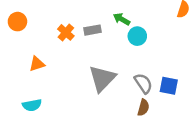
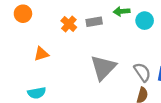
green arrow: (122, 19) -> (122, 11), turned -35
cyan circle: (137, 36) -> (145, 21), moved

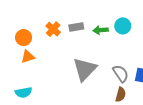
green arrow: (122, 11) -> (101, 30), moved
orange circle: (23, 14) -> (24, 38), moved

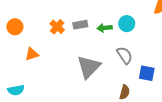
orange circle: (24, 38) -> (15, 27), moved
gray semicircle: (121, 73) -> (125, 55), moved
cyan semicircle: (24, 92) -> (16, 90), moved

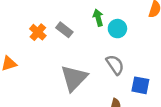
gray rectangle: (80, 25) -> (64, 30), turned 48
green arrow: (105, 28) -> (98, 18), moved, turned 80

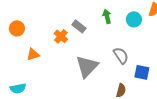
cyan circle: (117, 29) -> (134, 19), moved
orange cross: (38, 32) -> (61, 36), moved

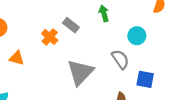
cyan circle: (134, 19) -> (137, 36), moved
orange triangle: (33, 54) -> (17, 58), turned 32

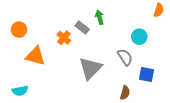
green arrow: (104, 13) -> (100, 17), moved
orange triangle: (17, 58) -> (35, 56), size x1.5

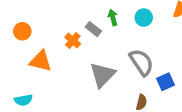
cyan circle: (139, 37) -> (144, 18), moved
gray semicircle: (125, 57) -> (141, 62), size x1.4
blue square: (146, 74) -> (165, 82), turned -35

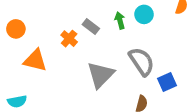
green arrow: (113, 18) -> (120, 20), moved

